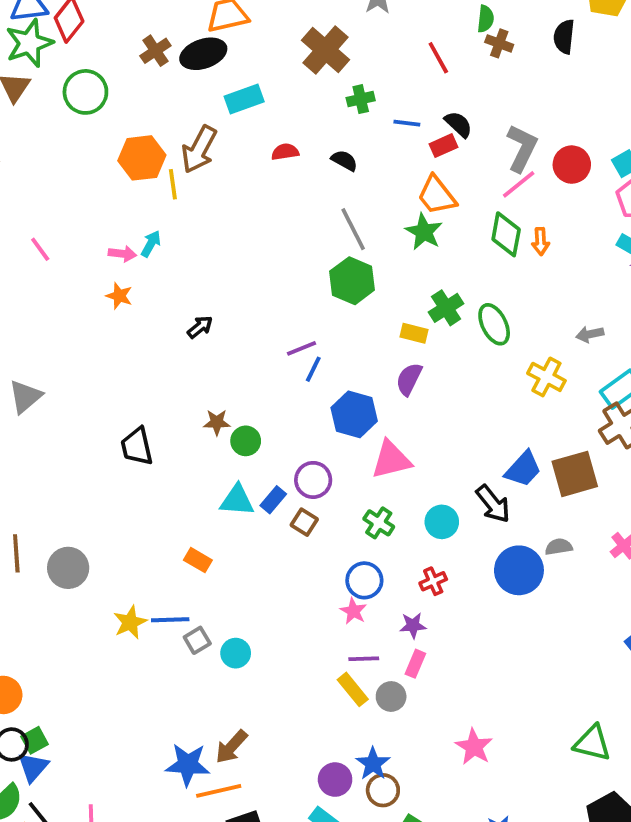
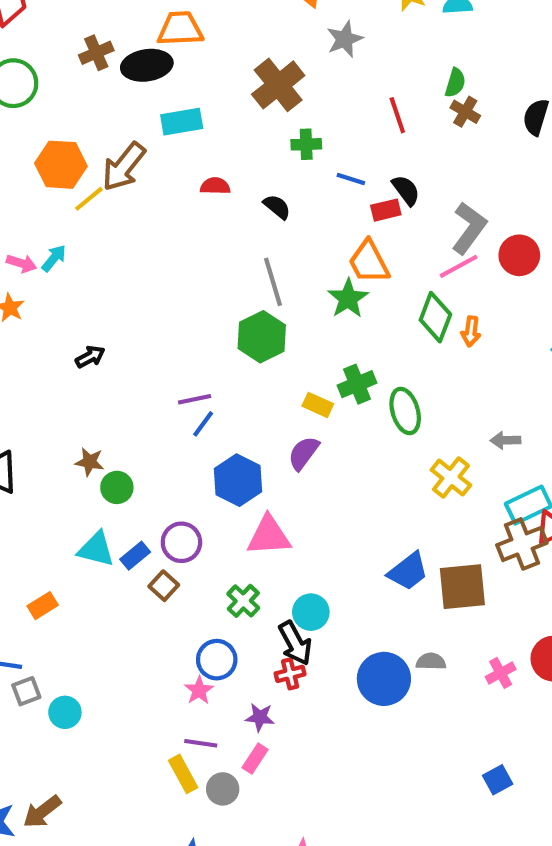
yellow line: (173, 184) -> (89, 199), turned 48
black arrow: (493, 504) -> (295, 643), moved
orange rectangle: (198, 560) -> (43, 606), turned -72

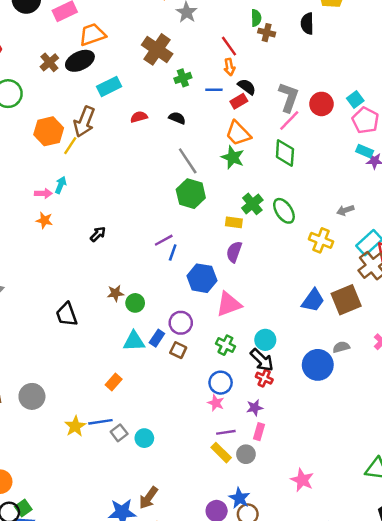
orange arrow: (471, 331) -> (229, 67), moved
red cross: (290, 674) -> (264, 378), turned -35

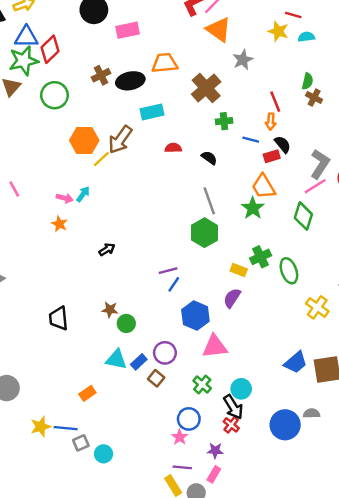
orange trapezoid: (92, 35) -> (165, 63), moved

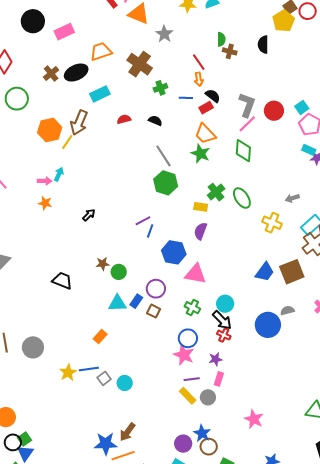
black trapezoid: (59, 318) -> (62, 281), turned 130
pink triangle: (215, 346) -> (195, 274), turned 30
pink star: (180, 437) -> (184, 355), size x1.5

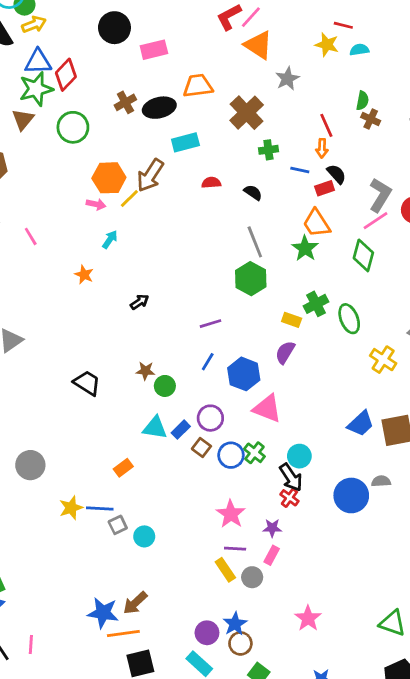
pink arrow: (45, 181) -> (96, 204), moved
blue line: (150, 231) -> (208, 362), moved
blue circle: (188, 338) -> (231, 455), moved

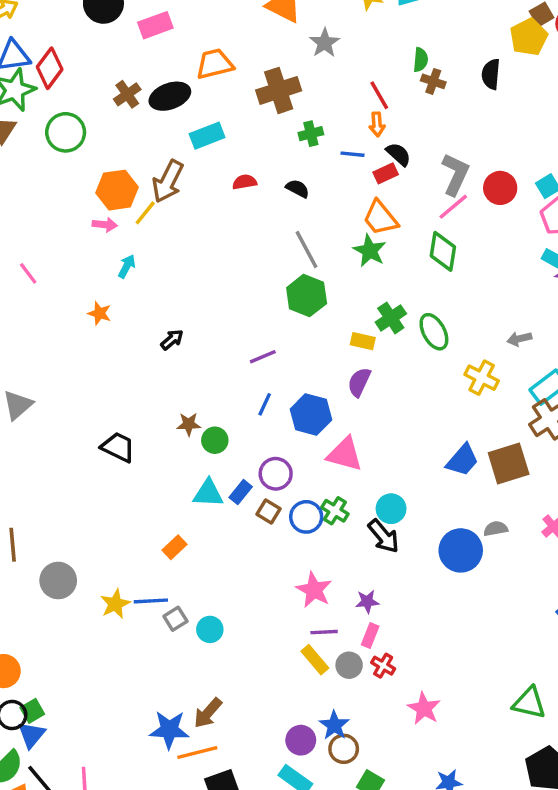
brown cross: (247, 113) -> (279, 90), turned 32
gray circle: (30, 465) -> (58, 580), moved
red cross: (289, 498) -> (383, 666), moved

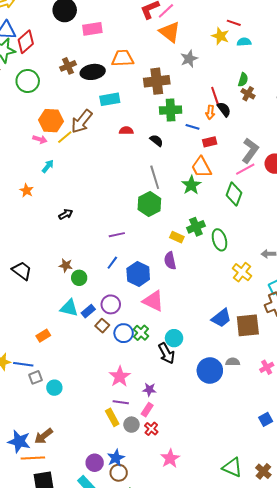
green cross: (311, 134) -> (171, 110), size x1.5
black semicircle: (398, 154) -> (224, 109), moved
purple semicircle: (359, 382) -> (170, 261), turned -48

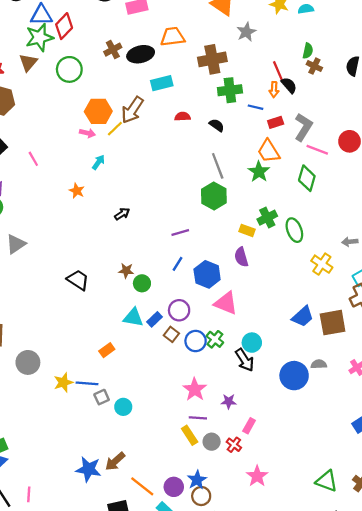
gray L-shape: (250, 150) -> (303, 127), moved
pink line: (245, 169) -> (317, 150), turned 54
pink rectangle: (147, 410) -> (249, 426), moved
orange line: (33, 458) -> (142, 486), moved, turned 45

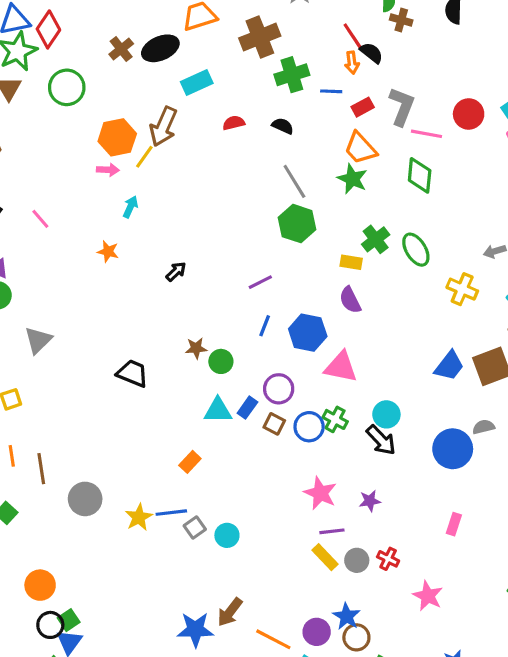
pink rectangle: (249, 426) -> (454, 524), moved

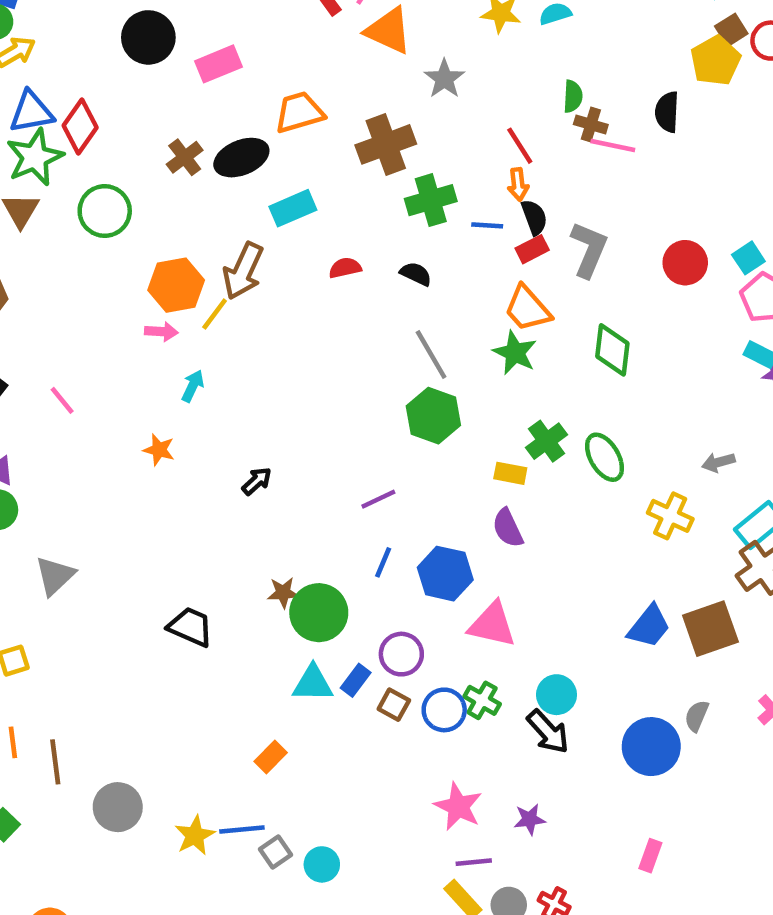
black semicircle: (371, 53) -> (534, 217), moved, turned 30
pink line: (427, 134) -> (613, 146), moved
green circle: (221, 361) -> (319, 613), size x1.6
gray semicircle: (484, 427) -> (697, 716), turned -55

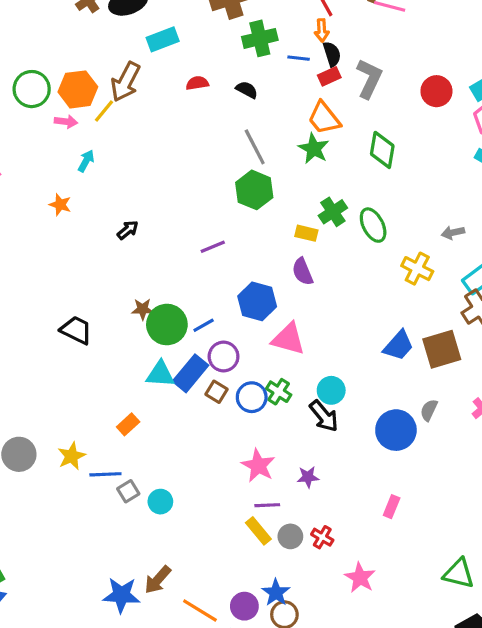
green circle: (105, 211) -> (32, 89), moved
blue line: (383, 562) -> (204, 325), moved, turned 35
blue rectangle: (356, 680) -> (190, 373), size x1.6
yellow star: (195, 835) -> (72, 456), moved

